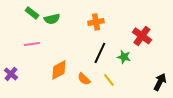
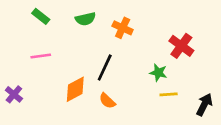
green semicircle: (52, 19) -> (85, 19), moved
orange cross: (96, 22) -> (123, 28), turned 35
black line: (100, 53) -> (105, 68), moved
yellow line: (109, 80) -> (169, 94), moved, turned -56

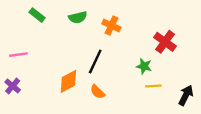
pink line: (41, 56) -> (18, 55), moved

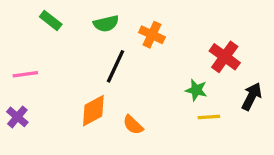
black line: (95, 62) -> (116, 66), moved
black arrow: (186, 95) -> (252, 96), moved

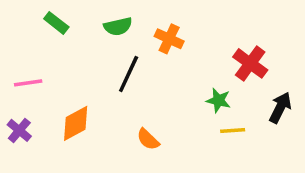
orange diamond: (93, 111) -> (76, 123), moved

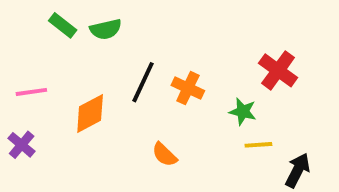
green semicircle: (118, 26) -> (106, 29), moved
orange cross: (169, 39) -> (188, 88), moved
black arrow: (280, 108) -> (298, 170), moved
orange diamond: (76, 123) -> (90, 113), moved

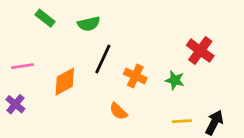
green semicircle: (106, 29) -> (89, 24), moved
orange cross: (188, 88) -> (135, 76), moved
yellow line: (258, 145) -> (182, 121), moved

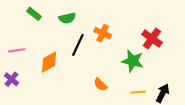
orange cross: (135, 76) -> (103, 33), moved
green star: (175, 80) -> (133, 61), size x1.5
orange semicircle: (118, 111) -> (100, 85), moved

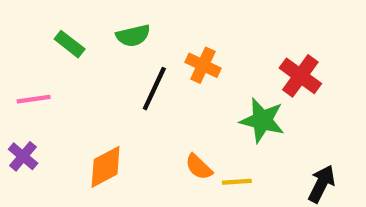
green rectangle: (34, 14) -> (70, 44), moved
orange diamond: (49, 62) -> (106, 167), moved
yellow line: (138, 92) -> (237, 182), moved

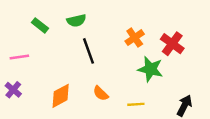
orange cross: (203, 65) -> (135, 38), moved, turned 30
black line: (154, 89) -> (89, 51), turned -45
orange semicircle: (199, 167) -> (101, 93), moved

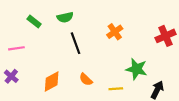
red cross: (172, 44) -> (166, 36), moved, turned 30
green star: (150, 69) -> (137, 69), moved

